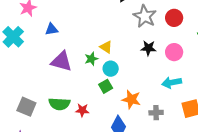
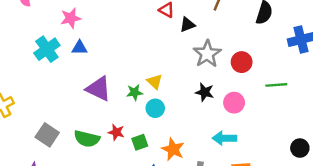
blue triangle: (52, 29) -> (80, 48), moved
green square: (106, 86) -> (140, 142), moved
red star: (82, 110) -> (116, 132), moved

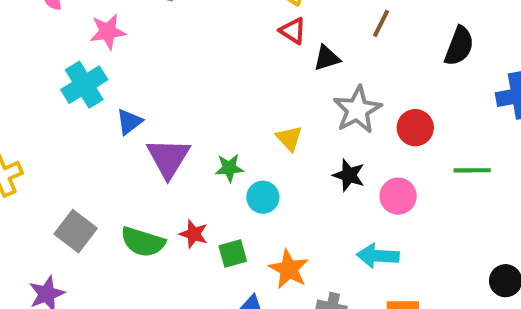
pink star: (71, 18) -> (108, 32), moved
blue triangle: (80, 48) -> (129, 122), moved, turned -42
yellow triangle: (155, 82) -> (289, 138), moved
purple triangle: (99, 89) -> (168, 158), turned 32

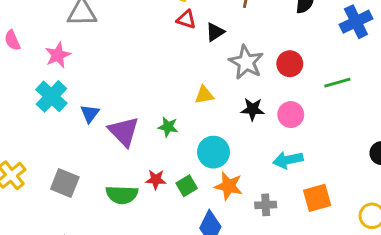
yellow triangle: (289, 138) -> (204, 95), turned -42
green star: (229, 168) -> (168, 127), turned 30
cyan circle: (263, 197) -> (213, 152), moved, size x1.4
gray square: (76, 231) -> (65, 183), moved

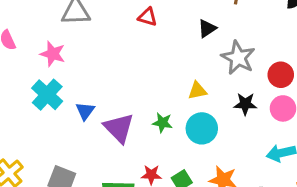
red triangle: (186, 19) -> (148, 17), moved
pink star: (58, 55) -> (53, 54), turned -30
red circle: (290, 64) -> (281, 75), moved
cyan circle: (213, 152) -> (202, 128), moved

